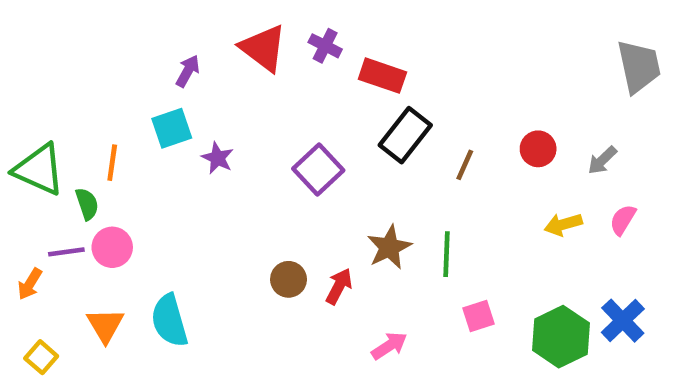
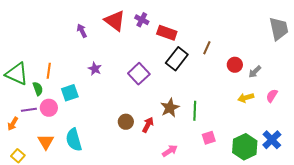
purple arrow: (188, 71) -> (82, 31), turned -56
cyan square: (172, 128) -> (70, 93), moved
gray arrow: (602, 160) -> (255, 72), moved
brown line: (465, 165) -> (207, 48), moved

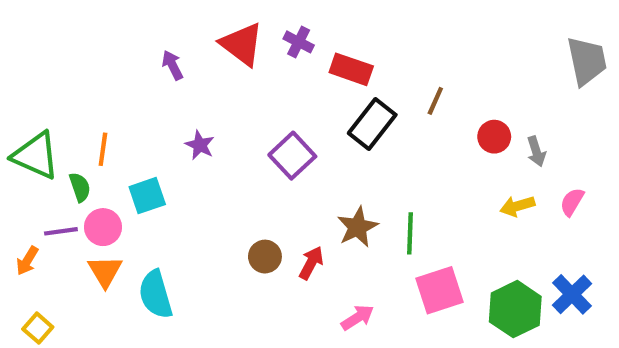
gray arrow: (255, 72) -> (536, 151), turned -64
pink square: (209, 138) -> (440, 290), size x1.6
orange triangle: (46, 142) -> (105, 271), moved

